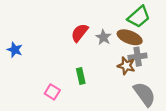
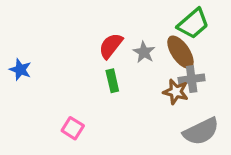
brown ellipse: (130, 37) -> (180, 52), turned 35
green rectangle: (81, 76) -> (112, 81), moved
gray semicircle: (144, 94) -> (201, 131), turned 100

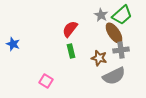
gray star: (144, 52) -> (101, 15), moved
brown star: (176, 92) -> (99, 58), moved
gray semicircle: (201, 131) -> (114, 76), moved

